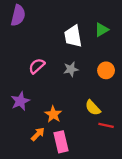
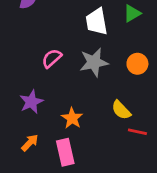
gray star: (71, 69) -> (94, 62), size x1.5
orange arrow: (38, 134) -> (30, 143), moved
pink rectangle: (61, 142) -> (65, 152), moved

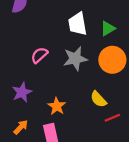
green triangle: (132, 13) -> (108, 28), moved
orange circle: (137, 64) -> (112, 60), size x1.5
red line: (137, 132) -> (112, 118), turned -35

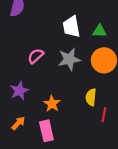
green triangle: (108, 28) -> (100, 31), turned 32
yellow semicircle: (98, 99) -> (91, 97), turned 49
red line: (112, 118) -> (104, 115), turned -56

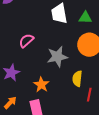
gray star: (69, 59) -> (57, 57), moved

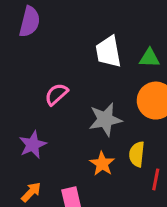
orange star: (41, 85) -> (102, 164), moved

